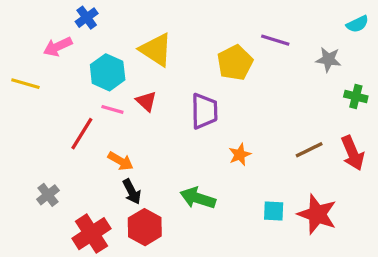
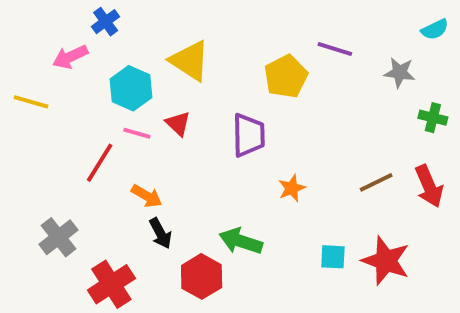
gray cross: (48, 195) -> (58, 237), size x1.4
red hexagon: (145, 227) -> (202, 276), moved

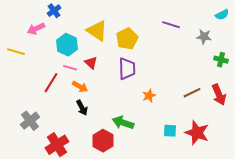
yellow pentagon: (286, 76) -> (127, 39), moved
orange arrow: (147, 196) -> (80, 87), moved
black arrow: (160, 233) -> (82, 108), moved

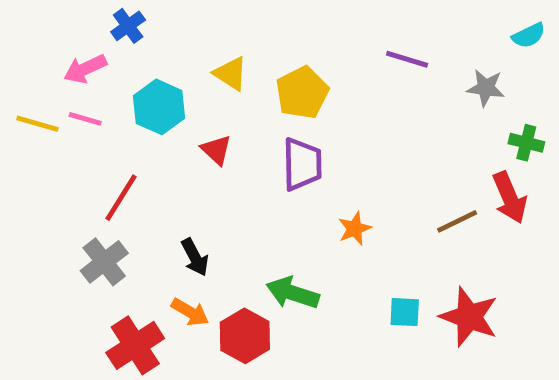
yellow triangle: (97, 31) -> (231, 74), size x0.7
pink line: (70, 68) -> (85, 119), moved
orange arrow: (80, 87) -> (190, 312), moved
red arrow: (219, 95) -> (510, 198), moved
gray cross: (30, 121) -> (104, 262), moved

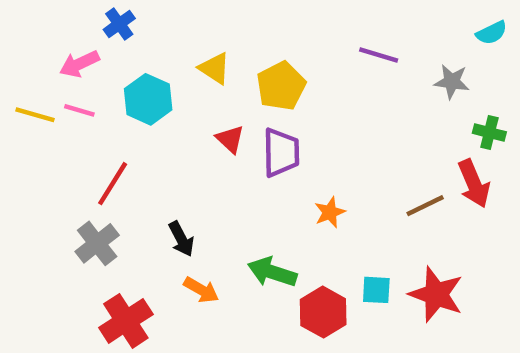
red triangle: (216, 150) -> (230, 139), moved
orange arrow: (190, 312) -> (201, 290), moved
red hexagon: (245, 336) -> (323, 312), moved

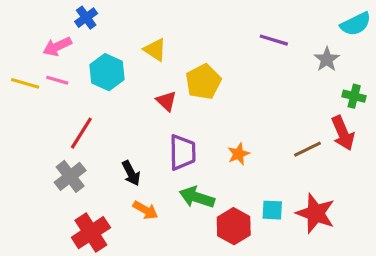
cyan semicircle: (492, 33) -> (356, 24), size x1.4
gray star: (452, 82) -> (327, 59), turned 30
yellow pentagon: (281, 86) -> (203, 82), moved
purple trapezoid: (281, 152) -> (182, 152), moved

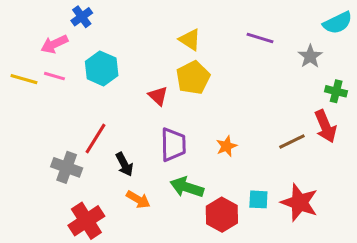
yellow triangle: (155, 50) -> (190, 40), moved
red line: (81, 133) -> (96, 139), moved
gray cross: (70, 176) -> (67, 167), turned -32

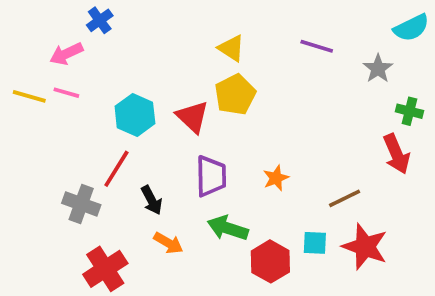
cyan hexagon: (102, 68) -> (135, 115), moved
red triangle: (158, 96) -> (192, 117), size x1.4
brown line: (292, 142) -> (345, 198), moved

